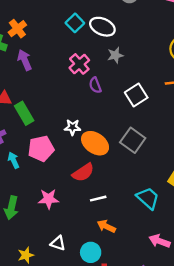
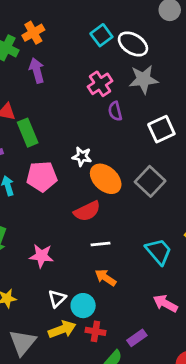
gray star: (115, 55) -> (143, 79), size x1.5
pink star: (49, 199) -> (41, 256), moved
white triangle: (58, 243) -> (57, 298), moved, turned 49

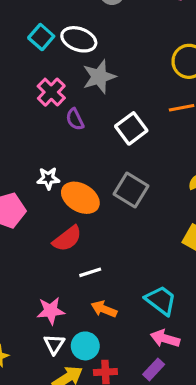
cyan trapezoid: (159, 251) -> (161, 300), moved
pink star: (41, 256) -> (51, 311), moved
pink arrow: (165, 303) -> (165, 339), moved

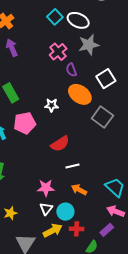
orange ellipse: (80, 198) -> (80, 94), moved

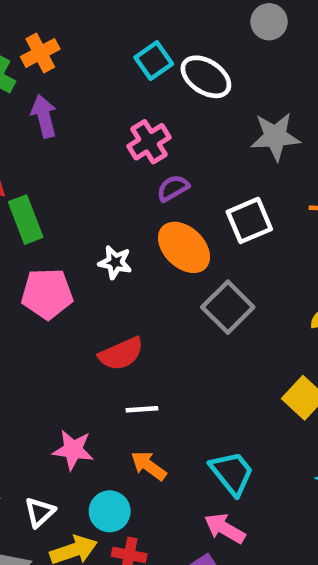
gray star: (89, 45) -> (275, 136), moved
purple semicircle: (71, 70) -> (173, 188), turned 72
white triangle: (46, 209) -> (40, 512), moved

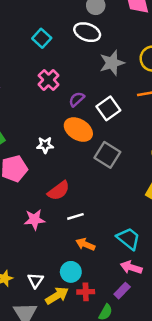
white ellipse: (206, 77) -> (87, 32), moved
purple semicircle: (173, 188) -> (77, 99), moved
pink star: (73, 450) -> (34, 220), moved

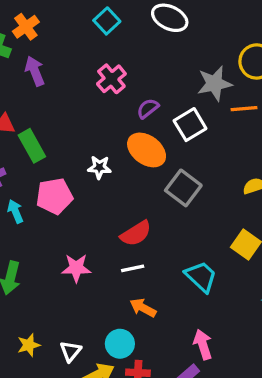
gray star: (112, 63) -> (215, 84), moved
red semicircle: (59, 191) -> (136, 233), moved
cyan trapezoid: (128, 239) -> (201, 277), moved
pink arrow: (131, 267) -> (203, 344), turned 50

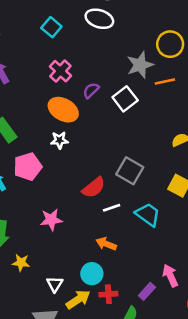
orange ellipse: (147, 150) -> (63, 110), moved
gray square: (183, 188) -> (130, 171), moved
white line: (133, 268) -> (112, 208), moved
pink arrow: (203, 344) -> (170, 276), moved
yellow star: (29, 345) -> (21, 263), moved, turned 30

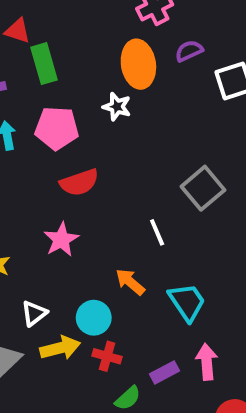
orange ellipse: (63, 110) -> (138, 64), turned 32
red semicircle: (94, 188) -> (79, 182), moved
white line: (112, 208) -> (157, 232), turned 66
cyan trapezoid: (148, 214) -> (187, 302), moved
pink star: (51, 220) -> (61, 240), moved, turned 30

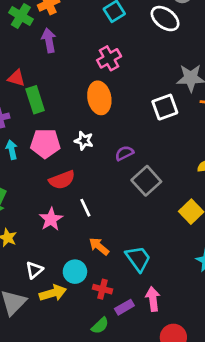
purple semicircle: (189, 51) -> (124, 153), moved
white star: (117, 107) -> (84, 141), moved
white line: (157, 232) -> (85, 208), moved
red cross: (107, 356) -> (102, 289), moved

